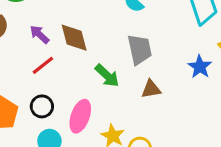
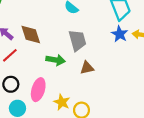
blue star: (200, 67) -> (120, 34), moved
green arrow: (107, 76) -> (56, 60), turned -30

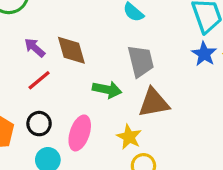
brown triangle: (87, 68) -> (154, 103), size x1.5
yellow star: (62, 102) -> (129, 137), moved

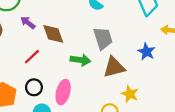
purple arrow: (35, 48) -> (28, 23), moved
blue star: (204, 54) -> (146, 52), moved
yellow star: (129, 137) -> (130, 94), moved

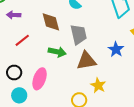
purple arrow: (28, 23) -> (14, 15), turned -40
brown diamond: (53, 34) -> (51, 22), moved
red line: (32, 57) -> (22, 40), moved

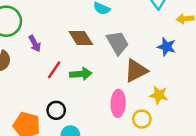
purple arrow: (14, 15) -> (35, 43), turned -104
green arrow: (57, 52) -> (81, 74), moved
pink ellipse: (40, 79) -> (118, 103), moved

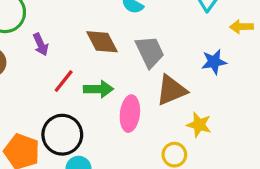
blue star: (166, 47) -> (214, 62), turned -30
pink ellipse: (118, 103) -> (130, 114), moved
black circle: (56, 110) -> (62, 135), size x1.6

